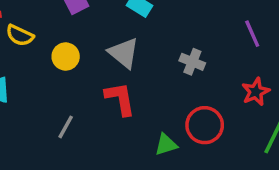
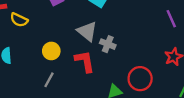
yellow circle: (66, 57) -> (51, 51), moved
gray cross: (192, 62) -> (108, 44), moved

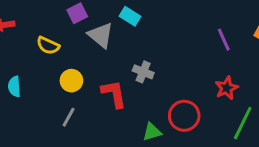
yellow semicircle: (19, 20) -> (48, 45), moved
gray triangle: (87, 31) -> (101, 35), moved

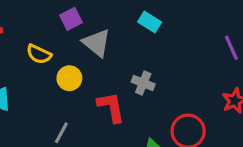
cyan rectangle: (130, 16) -> (150, 22), moved
yellow circle: (71, 81) -> (69, 78), moved

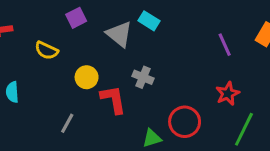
gray triangle: (97, 43) -> (119, 34), moved
yellow circle: (69, 78) -> (87, 77), moved

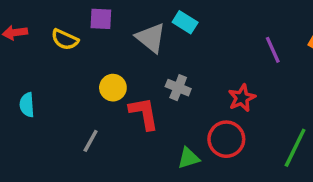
purple square: (76, 18) -> (101, 19), turned 30
yellow semicircle: (46, 50) -> (65, 39), moved
red star: (228, 94) -> (242, 98), moved

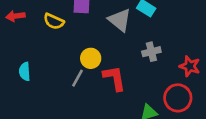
gray cross: (178, 88) -> (151, 52), moved, turned -36
red star: (242, 98) -> (190, 66), turned -30
gray line: (91, 141) -> (77, 78), moved

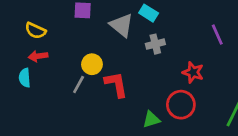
red arrow: (15, 16) -> (38, 56), moved
yellow semicircle: (54, 21) -> (35, 31), moved
gray cross: (151, 52) -> (155, 44), moved

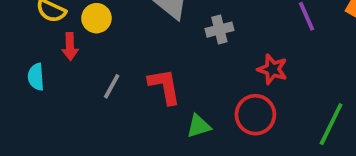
red arrow: (38, 56) -> (70, 47), moved, turned -84
yellow circle: (92, 64) -> (96, 18), moved
green triangle: (151, 119) -> (199, 126), moved

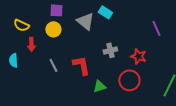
yellow circle: (96, 18) -> (53, 29), moved
gray cross: (219, 30) -> (110, 50), moved
gray line: (112, 86) -> (53, 65), turned -56

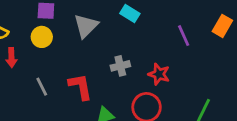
cyan rectangle: (105, 12) -> (130, 14), moved
gray triangle: (85, 21) -> (86, 26), turned 36

